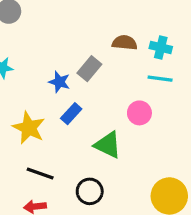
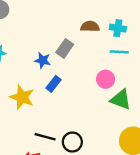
green triangle: (108, 145) -> (121, 100), moved
black line: (40, 174) -> (45, 137), moved

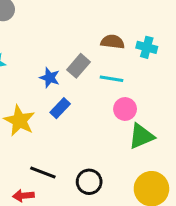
cyan line: (119, 52) -> (112, 79), moved
green triangle: (121, 100) -> (141, 136), turned -50
black circle: (72, 142) -> (89, 182), moved

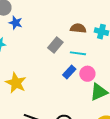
blue star: (50, 78) -> (16, 23), moved
blue rectangle: (60, 108) -> (69, 72), moved

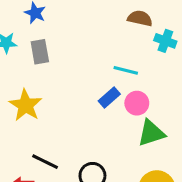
brown semicircle: (78, 28) -> (140, 18), moved
gray rectangle: (55, 45) -> (40, 52), moved, turned -56

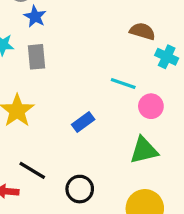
blue rectangle: (109, 98) -> (83, 122), moved
pink circle: (137, 103) -> (151, 106), moved

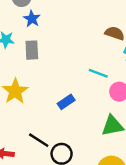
black line: (32, 170) -> (39, 140), moved

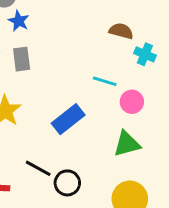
blue rectangle: (66, 102) -> (68, 119), size x1.5

